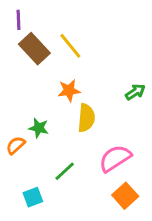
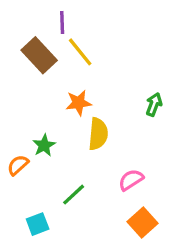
purple line: (19, 20) -> (62, 22), moved
green arrow: (135, 92) -> (154, 104), turned -36
green star: (39, 128) -> (44, 145), turned 30
pink semicircle: (115, 158) -> (131, 180), size x0.7

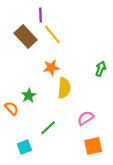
orange semicircle: (18, 165) -> (12, 108), turned 88
orange square: (142, 222) -> (93, 146), turned 30

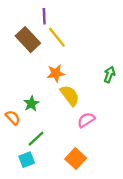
yellow semicircle: (64, 88) -> (70, 95), turned -42
pink semicircle: (86, 118) -> (86, 120), moved
green line: (48, 128) -> (36, 139), moved
orange square: (93, 146) -> (76, 158), moved, turned -36

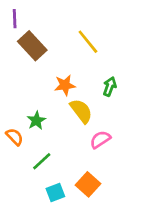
purple line: (44, 16) -> (15, 19), moved
yellow line: (57, 37) -> (88, 42), moved
green arrow: (109, 75) -> (110, 87), moved
cyan square: (27, 160) -> (55, 192), moved

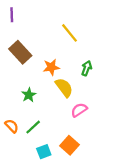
brown rectangle: (32, 46) -> (20, 52), moved
orange semicircle: (15, 137) -> (12, 126), moved

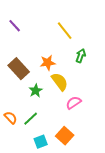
purple line: (12, 15) -> (15, 26), moved, turned -40
brown rectangle: (20, 52) -> (19, 69), moved
green arrow: (87, 68) -> (81, 56), moved
green star: (29, 95) -> (36, 91), moved

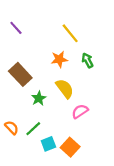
green arrow: (81, 56) -> (87, 60), turned -48
orange star: (48, 63) -> (59, 59), moved
cyan square: (41, 142) -> (48, 144), moved

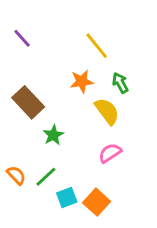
yellow semicircle: (65, 89) -> (107, 111), moved

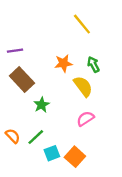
purple line: (22, 38) -> (15, 51), moved, turned -56
yellow line: (97, 46) -> (82, 24), moved

